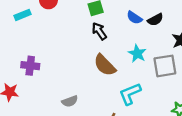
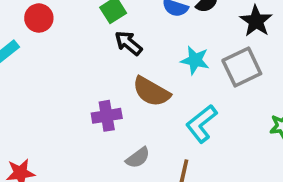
purple cross: (30, 66) -> (107, 116), moved
gray semicircle: (70, 101) -> (138, 158), moved

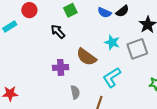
black arrow: (128, 43) -> (58, 32), moved
gray semicircle: (138, 158) -> (75, 92), turned -72

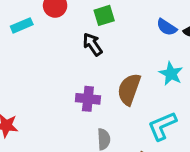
green square: (70, 10) -> (104, 15), moved
brown semicircle: (86, 57) -> (129, 89), turned 65

